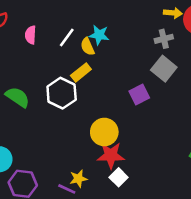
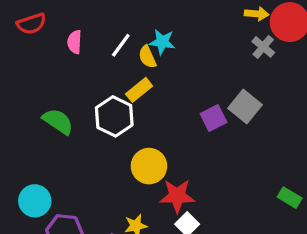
gray cross: (164, 39) -> (263, 47), moved, turned -36
gray square: (164, 69) -> (245, 106), moved
yellow circle: (104, 132) -> (149, 166), moved

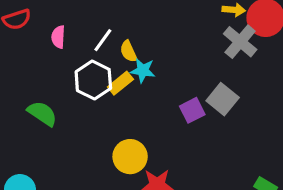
cyan star: (162, 42) -> (143, 70), moved
gray cross: (263, 47) -> (240, 42), size x1.5
white hexagon: (114, 116) -> (93, 80), moved

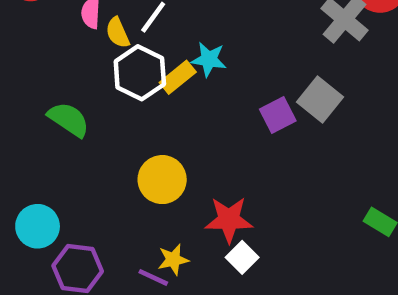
yellow semicircle: (128, 51) -> (118, 33), moved
yellow circle: (130, 157) -> (162, 180), moved

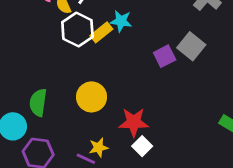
green semicircle: (69, 119) -> (38, 103), moved, turned -116

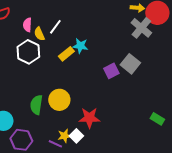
white hexagon: (77, 29) -> (28, 52), moved
green semicircle: (38, 103) -> (36, 105), moved
white square: (142, 146) -> (76, 136), moved

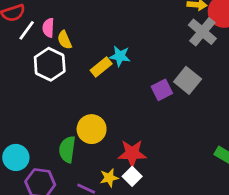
white line: (55, 27) -> (27, 30), moved
green semicircle: (36, 105) -> (67, 149), moved
yellow star: (64, 136) -> (109, 178), moved
white square: (76, 136) -> (132, 176), moved

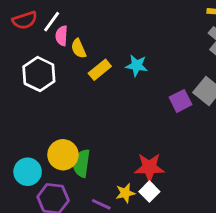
white line: (27, 30) -> (52, 22), moved
white hexagon: (50, 64) -> (39, 74), moved
yellow rectangle: (101, 67) -> (100, 70), moved
yellow circle: (92, 129) -> (63, 155), moved

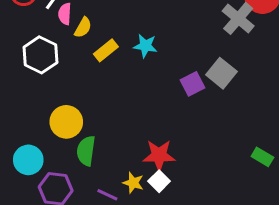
yellow semicircle: (79, 49) -> (83, 28), turned -126
yellow circle: (63, 155) -> (66, 122), moved
yellow star: (125, 193) -> (133, 183), turned 30

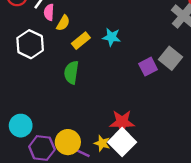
yellow circle: (66, 122) -> (68, 142), moved
green semicircle: (86, 151) -> (71, 72), moved
white square: (159, 181) -> (122, 142), size x1.6

